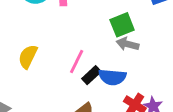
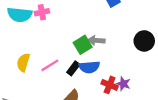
green square: (122, 25) -> (83, 45), moved
pink line: (77, 61) -> (50, 65), moved, turned 42

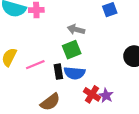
gray arrow: (96, 40) -> (76, 29), moved
black rectangle: (73, 68) -> (58, 72), turned -56

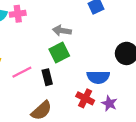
blue semicircle: (75, 73) -> (98, 77), moved
purple star: (106, 96) -> (109, 103), moved

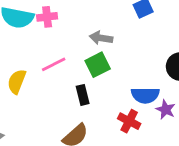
pink line: (22, 72) -> (54, 64), moved
purple star: (109, 103) -> (166, 110), moved

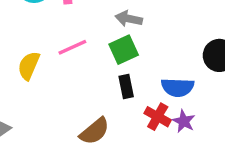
black rectangle: (83, 95) -> (126, 87), moved
purple star: (166, 110) -> (184, 121), moved

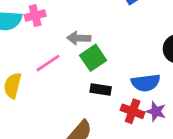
gray arrow: (129, 19) -> (79, 38), moved
black rectangle: (126, 87) -> (101, 90), turned -60

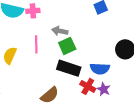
pink line: (48, 63) -> (36, 44), turned -66
black rectangle: (101, 90) -> (69, 68), size x1.6

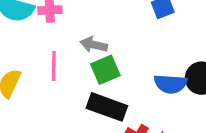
blue semicircle: (100, 69) -> (171, 84), moved

